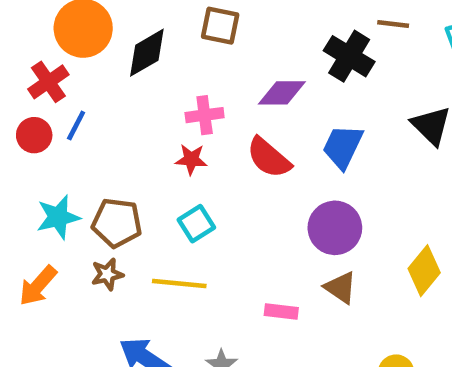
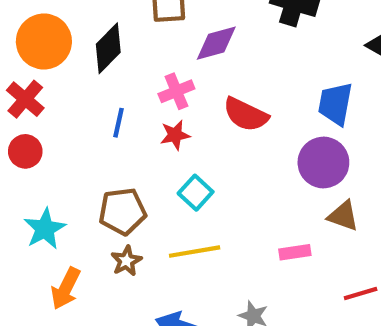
purple diamond: (282, 93) -> (216, 43), moved
blue line: (76, 126) -> (119, 123), moved
blue trapezoid: (343, 147) -> (335, 104), moved
cyan star: (58, 217) -> (45, 229), moved

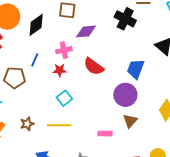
brown pentagon: (122, 211) -> (15, 78), moved
brown triangle: (343, 216) -> (130, 121), turned 42

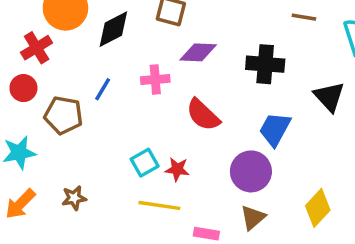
black cross: (125, 19) -> (265, 64), moved, turned -30
red star: (60, 70) -> (177, 169), moved
yellow line: (59, 125) -> (159, 205), moved

